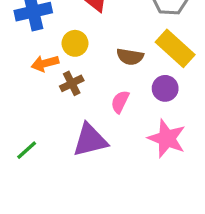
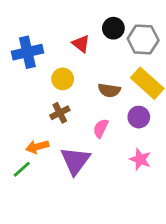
orange arrow: (45, 63) -> (37, 147), moved
pink star: (167, 138) -> (140, 159), size x0.7
purple triangle: (90, 140) -> (75, 161), turned -40

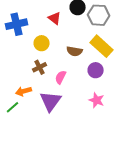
pink semicircle: (101, 128) -> (61, 77), moved

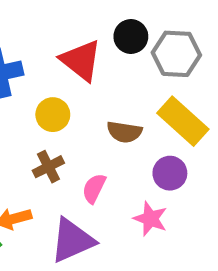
red triangle: (55, 18) -> (81, 60), size x1.5
pink star: (97, 100) -> (150, 219), moved
purple triangle: (51, 101) -> (72, 240), turned 30

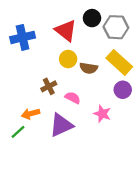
yellow circle: (53, 115) -> (68, 59), moved
purple circle: (170, 173) -> (123, 90), moved
pink semicircle: (94, 188) -> (73, 98), turned 91

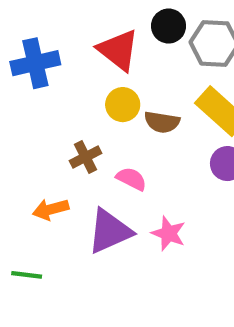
pink star: (102, 114) -> (169, 233), moved
green line: (18, 132) -> (27, 275), moved, turned 49

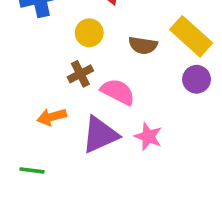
yellow circle: (123, 105) -> (89, 33), moved
pink semicircle: (131, 179) -> (118, 92), size x1.4

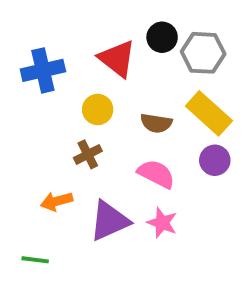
pink semicircle: (118, 92) -> (156, 174), moved

